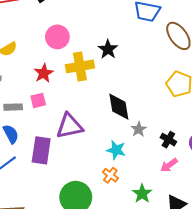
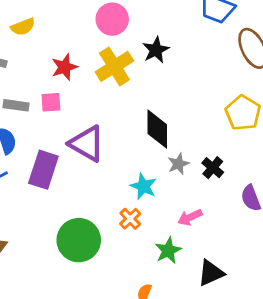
pink circle: (57, 37) -> (112, 19), moved
yellow cross: (80, 66) -> (114, 66), turned -32
purple triangle: (70, 126) -> (87, 144), turned 32
black cross: (168, 140) -> (213, 168), moved
pink arrow: (169, 165) -> (190, 217), moved

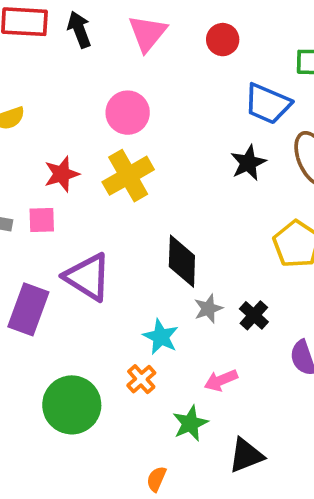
black star: (156, 50) -> (248, 163), moved

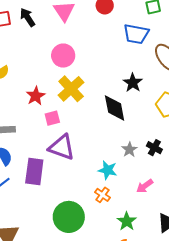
black star: (248, 163) -> (133, 83), moved
pink square: (42, 220) -> (52, 118), moved
black diamond: (182, 261) -> (115, 108), moved
green star: (190, 423) -> (127, 221), moved

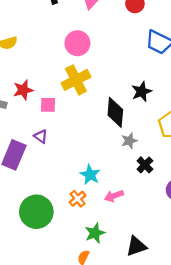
red star: (36, 96) -> (23, 90), moved
purple triangle: (62, 147) -> (41, 136), moved, size x0.5
gray star: (129, 150) -> (129, 141), moved
pink arrow: (145, 186) -> (114, 196), moved

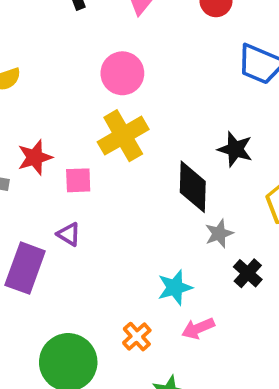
black star: (142, 92) -> (235, 149), turned -30
cyan star: (90, 175) -> (175, 287), moved, turned 30

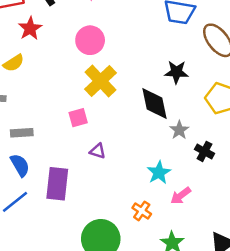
red star: (35, 157) -> (30, 28), moved
purple triangle: (69, 234) -> (98, 151), moved

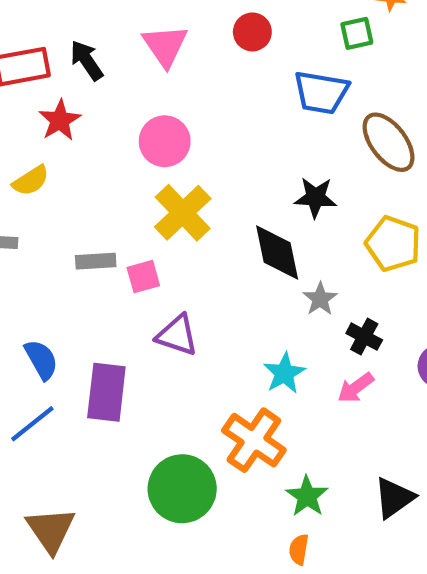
gray rectangle: (22, 133) -> (96, 261), moved
purple triangle: (98, 151) -> (177, 335), size x1.5
pink arrow: (181, 196) -> (356, 388), moved
orange cross: (142, 211) -> (254, 440), size x1.8

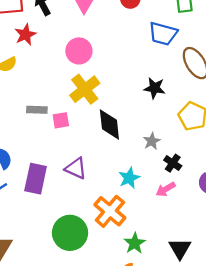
black diamond: (277, 252) -> (109, 124), moved
purple triangle: (177, 335) -> (76, 168), moved
black triangle: (394, 498) -> (180, 249), turned -30

